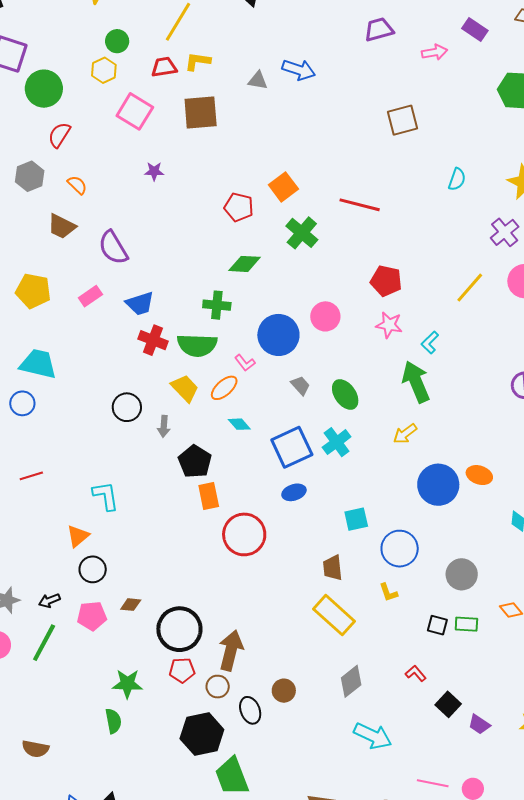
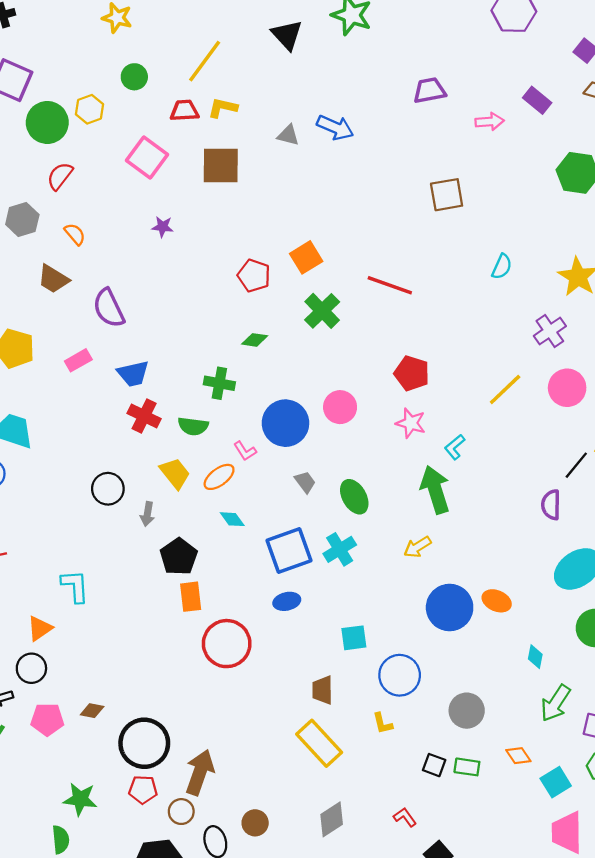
yellow hexagon: (104, 70) -> (90, 109), moved
green diamond: (245, 264) -> (255, 340), size x0.7
green semicircle: (197, 345) -> (193, 426), size x0.7
black circle: (93, 569) -> (31, 668), moved

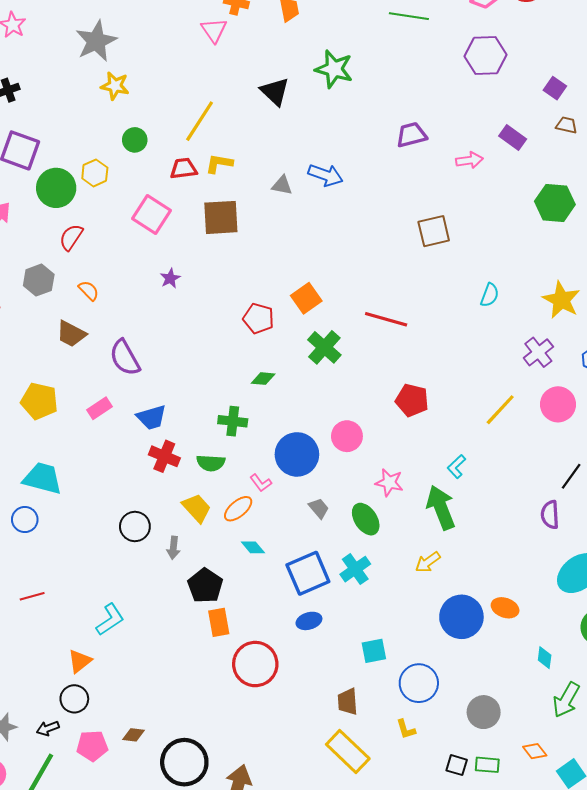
purple star: (163, 227) -> (170, 278), turned -30
pink star: (411, 423) -> (389, 482), moved
cyan L-shape: (75, 586) -> (110, 620), turned 64

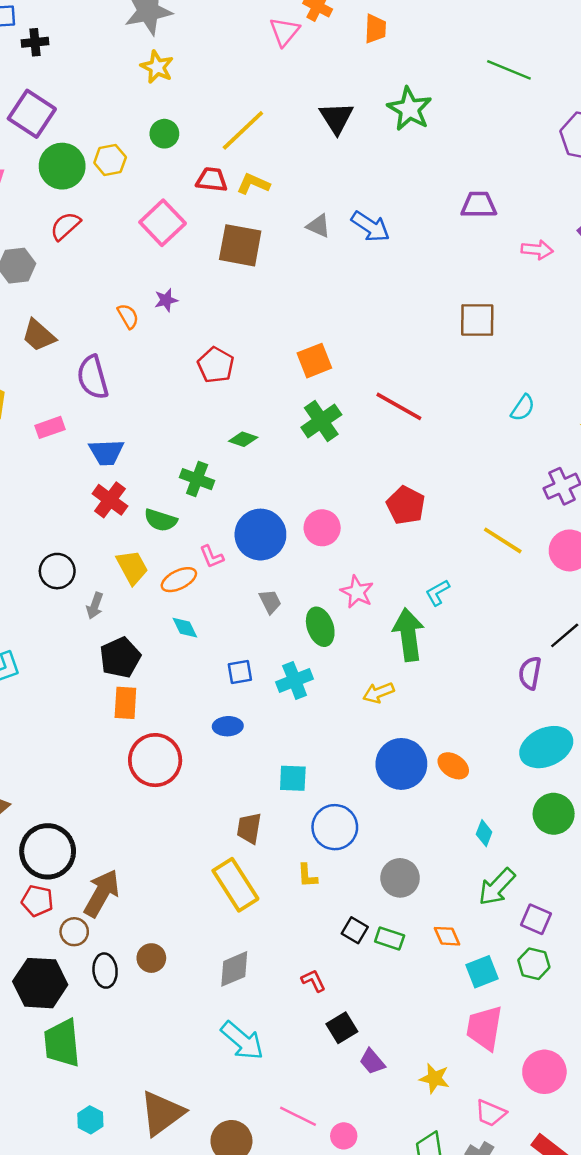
orange semicircle: (89, 290) -> (128, 316), moved
red pentagon: (259, 318) -> (216, 365), moved
yellow line: (500, 410) -> (503, 540), turned 66
blue square: (308, 573) -> (240, 672), size x0.5

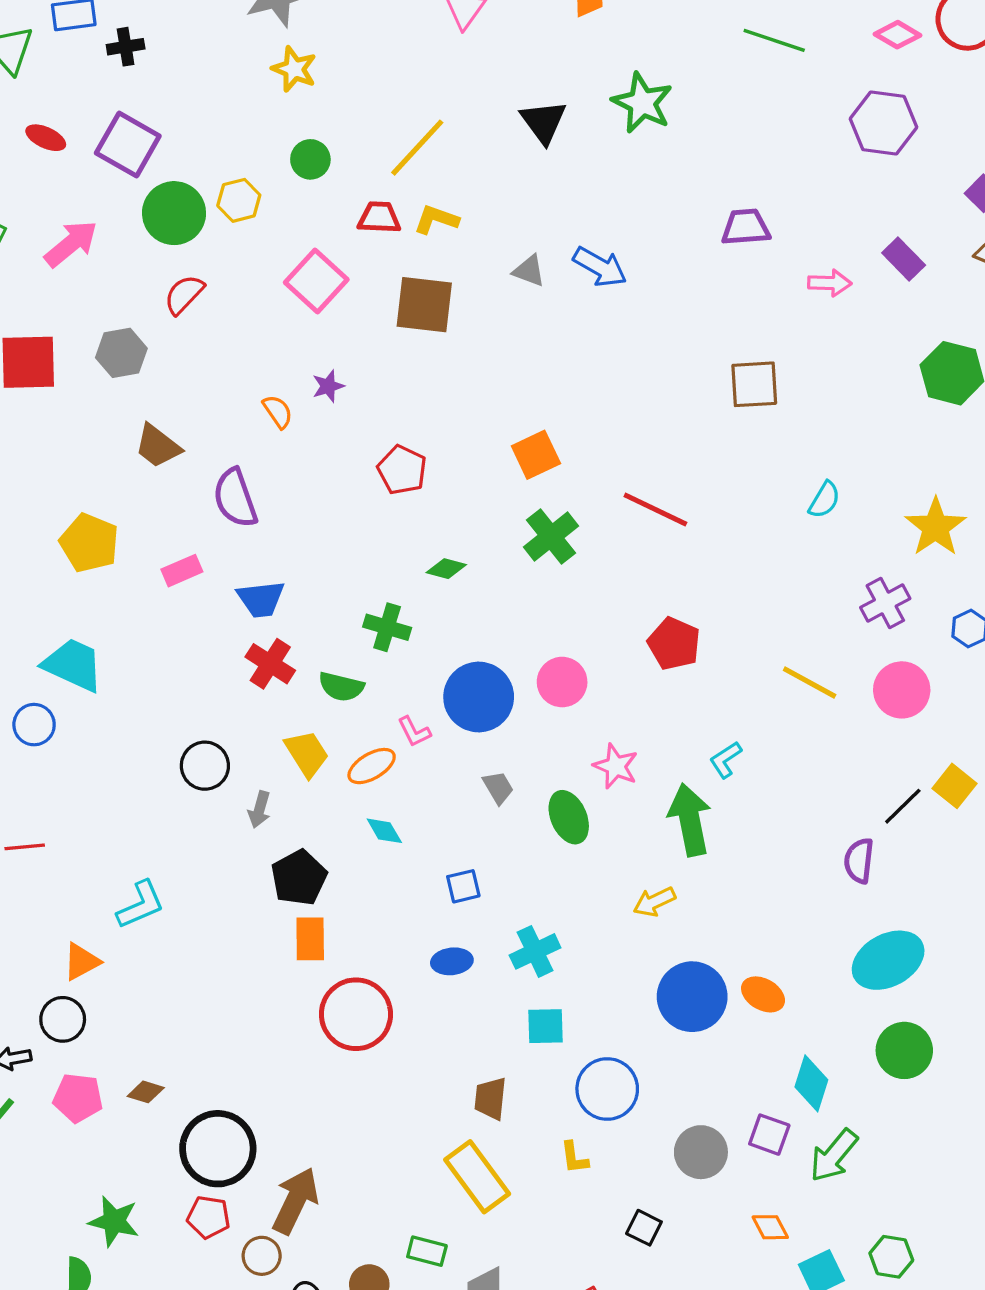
cyan cross: (295, 680) -> (535, 951), moved
cyan diamond: (484, 833) -> (811, 1083), size x1.5
purple square: (536, 919) -> (769, 1135), moved
green rectangle: (390, 939) -> (427, 1251), moved

